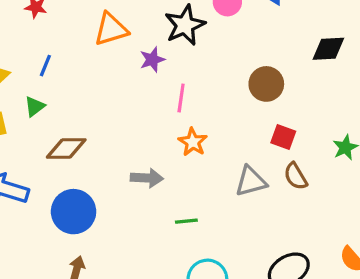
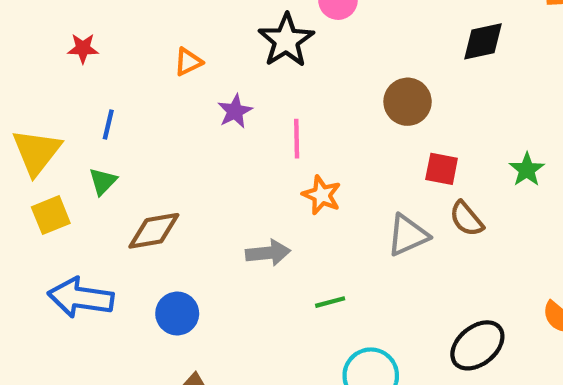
orange triangle: (111, 29) -> (188, 62), size x0.6
purple star: (152, 60) -> (235, 111), moved
blue circle: (74, 212) -> (177, 313), size x0.7

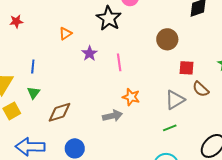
red star: (83, 48) -> (16, 21), moved
orange star: (322, 195) -> (131, 97), moved
green line: (330, 302) -> (170, 128), moved

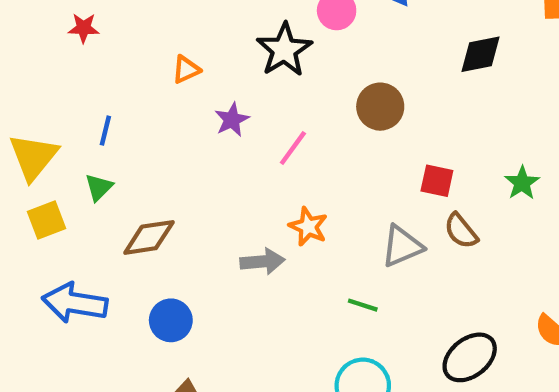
brown circle: (167, 39) -> (380, 107), moved
pink line: (119, 62) -> (293, 148), turned 36
green line: (170, 128) -> (363, 305), moved, turned 32

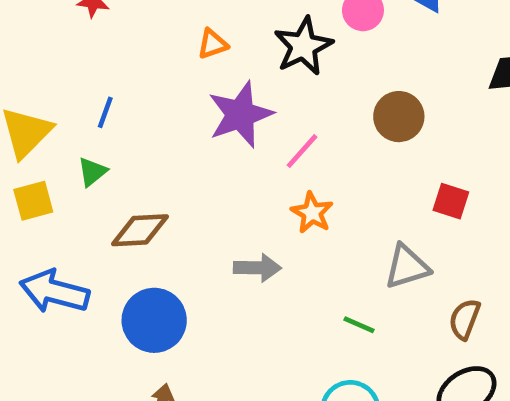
orange triangle: (186, 69) -> (213, 44), moved
purple star: (232, 120) -> (240, 114), size x1.8
orange star: (308, 227) -> (312, 213), moved
brown semicircle: (461, 231) -> (465, 319), moved, turned 54
blue circle: (171, 320) -> (154, 320), size x1.4

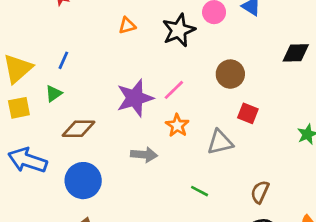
purple star: (240, 114) -> (135, 98), moved
red square: (451, 201) -> (248, 113), moved
gray triangle: (407, 267) -> (220, 142), moved

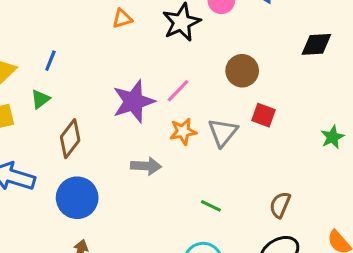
orange star: (177, 125) -> (183, 131), turned 30
brown diamond: (79, 129) -> (70, 139), turned -52
gray triangle: (220, 142) -> (223, 132), moved, turned -36

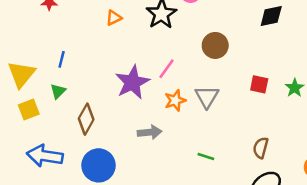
red square: (263, 115) -> (259, 84), moved

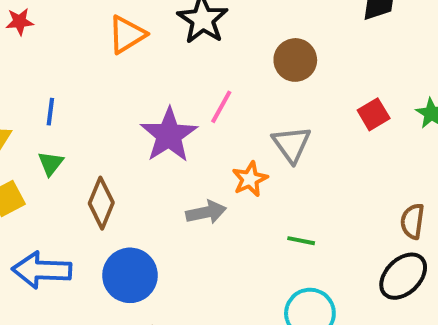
orange triangle: (114, 18) -> (127, 35), size x1.5
red square: (259, 84) -> (374, 114), turned -36
orange star: (175, 100) -> (250, 179), moved
brown semicircle: (261, 148) -> (412, 221), moved

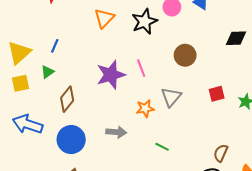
orange triangle: (127, 35) -> (104, 18), turned -30
pink line: (221, 107) -> (141, 68), turned -66
gray arrow: (206, 212) -> (116, 132), moved

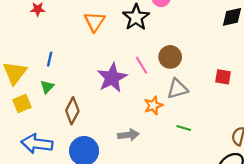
brown circle: (185, 55) -> (170, 57), moved
red square: (217, 94) -> (223, 77), turned 35
gray triangle: (171, 97) -> (177, 89), turned 45
green line: (162, 147) -> (184, 128), moved

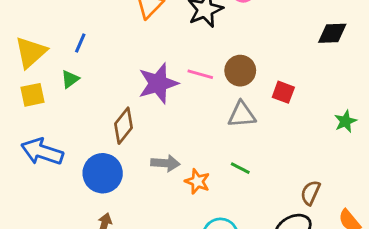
pink line: (142, 65) -> (200, 74), turned -54
red square: (223, 77) -> (283, 92), moved
orange star: (153, 105) -> (197, 181), moved, turned 30
brown diamond: (72, 111) -> (123, 126), moved

